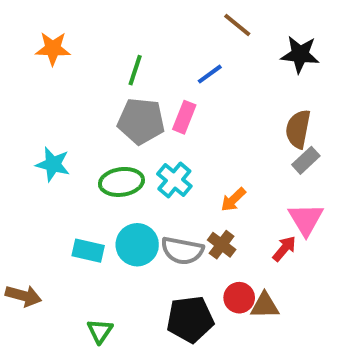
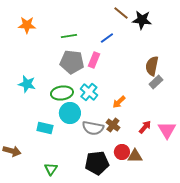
black star: (300, 54) -> (142, 20), moved
green line: (135, 70) -> (69, 36), turned 63
pink triangle: (306, 219) -> (167, 130), moved
cyan circle: (137, 245) -> (70, 113), moved

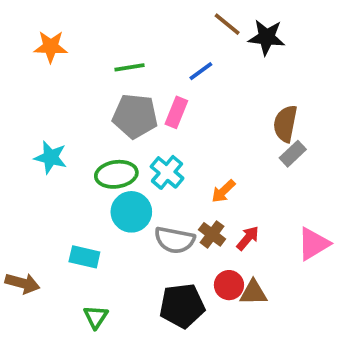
red arrow: (145, 127) -> (248, 238), moved
cyan rectangle: (45, 128) -> (84, 257), moved
pink triangle: (167, 130) -> (313, 244), turned 30

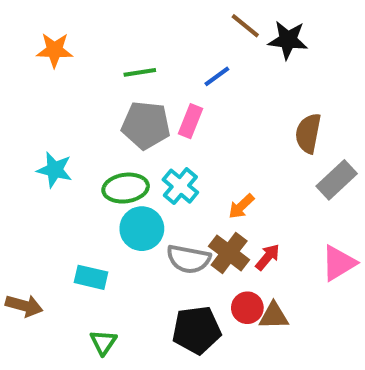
gray rectangle: (293, 154) -> (337, 180), moved, size x1.4
brown cross: (212, 234) -> (229, 253), size x1.4

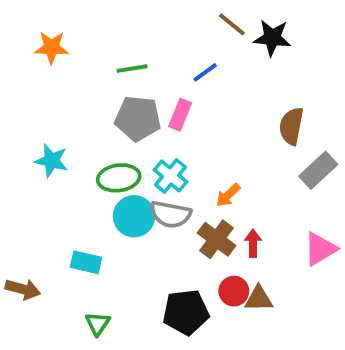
red arrow: (268, 257) -> (253, 243), turned -40
gray semicircle: (188, 259) -> (170, 214), moved

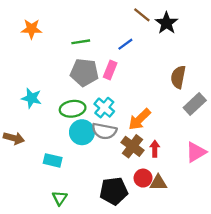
black star: (272, 38) -> (166, 23), turned 30
orange arrow: (228, 195) -> (139, 119), size x1.5
brown arrow: (23, 289) -> (14, 138), moved

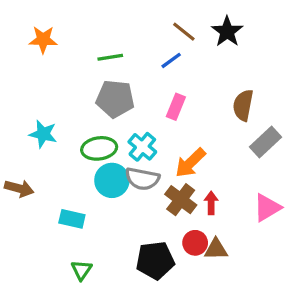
brown line: (142, 15) -> (184, 32), moved
pink rectangle: (110, 70) -> (176, 107), moved

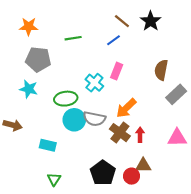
gray pentagon: (115, 99) -> (38, 59), moved
cyan cross: (142, 147) -> (94, 83), moved
pink triangle: (267, 208) -> (177, 138), turned 30
red circle: (195, 243) -> (132, 176), moved
black pentagon: (155, 260) -> (103, 173), turned -30

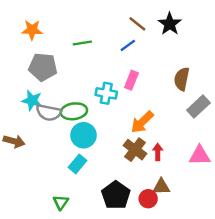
cyan cross: (94, 83) -> (106, 93), turned -30
gray semicircle: (94, 119) -> (49, 112), moved
cyan rectangle: (48, 145) -> (78, 164), moved, turned -63

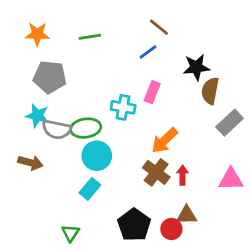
black star: (170, 24) -> (196, 67), moved, turned 30
green line: (82, 43) -> (90, 37), moved
brown arrow: (14, 141) -> (30, 163), moved

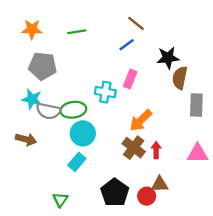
gray rectangle: (230, 123) -> (196, 105), turned -45

